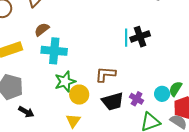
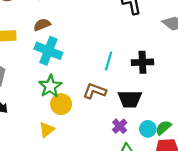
cyan line: (126, 38) -> (109, 61), moved
green star: (65, 82) -> (50, 86), turned -30
black trapezoid: (113, 101) -> (130, 99), moved

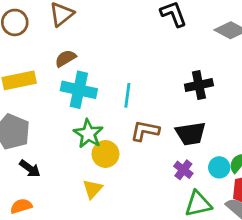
cyan line: (109, 61) -> (127, 95), moved

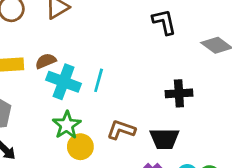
brown semicircle: (65, 58) -> (46, 61), moved
cyan line: (127, 95) -> (99, 80), moved

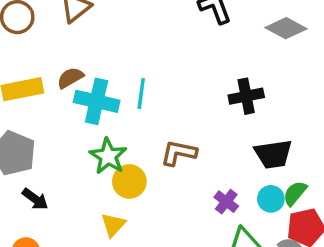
black trapezoid: (164, 139) -> (273, 154), moved

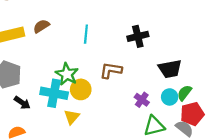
black cross: (246, 96) -> (138, 36), moved
cyan cross: (97, 101) -> (54, 93), moved

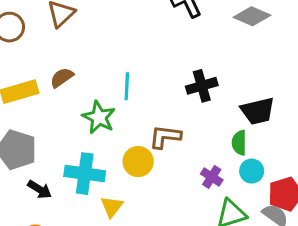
black trapezoid: (170, 69) -> (258, 111), moved
green star: (67, 74) -> (99, 117), moved
yellow circle: (81, 89) -> (138, 162), moved
green semicircle: (184, 93) -> (239, 143), moved, turned -35

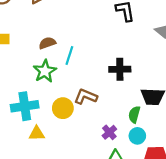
brown semicircle: (62, 78) -> (47, 43), moved
cyan cross: (85, 174) -> (25, 106), turned -32
yellow triangle: (112, 207) -> (37, 133), turned 35

